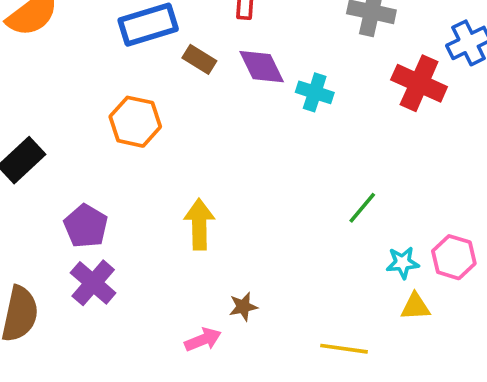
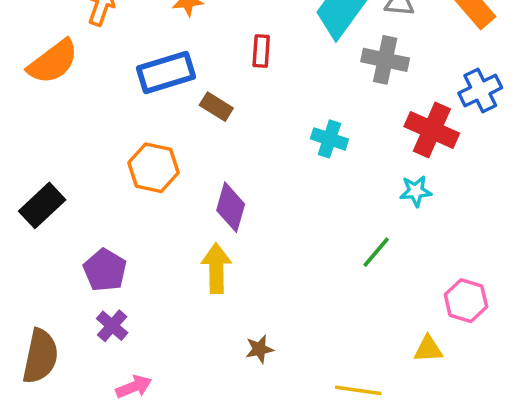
purple diamond: (262, 67) -> (231, 207), moved, turned 42
cyan star: (403, 263) -> (416, 191), moved
purple cross: (93, 283) -> (112, 326), size x0.7
pink arrow: (203, 340) -> (134, 387), moved

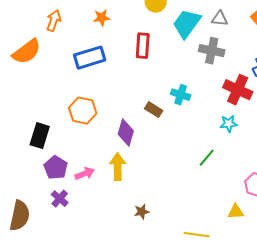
red rectangle: (261, 51) -> (143, 46), size x1.4
brown rectangle: (216, 107) -> (154, 110), moved
black rectangle: (42, 205) -> (40, 136), moved, turned -30
pink arrow: (134, 387) -> (85, 174), moved

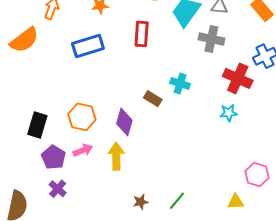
orange hexagon: (83, 111) -> (82, 117), moved
green line: (207, 158) -> (177, 201), moved
pink arrow: (85, 174) -> (83, 150), moved

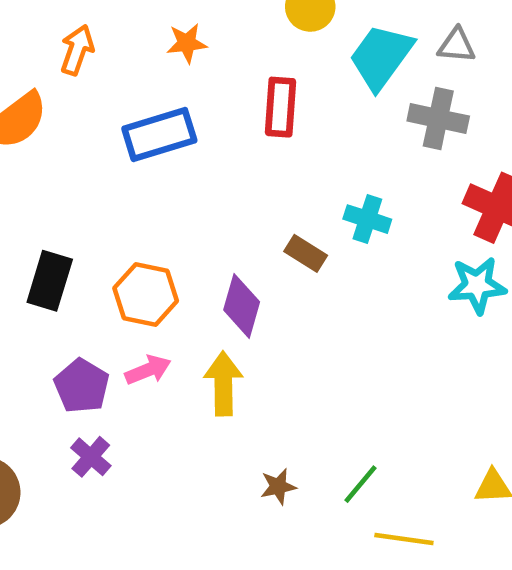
cyan star: (229, 113) -> (477, 285), size x1.4
black rectangle: (37, 125) -> (50, 281), moved

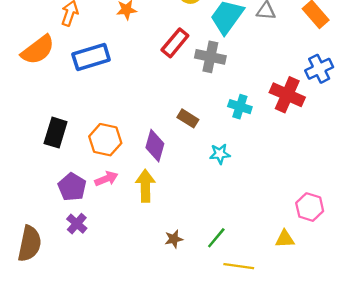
red rectangle: (281, 107) -> (175, 43), turned 36
gray cross: (438, 119) -> (210, 57), moved
blue rectangle: (159, 135) -> (91, 57), moved
cyan cross: (367, 219) -> (240, 107), moved
cyan star: (477, 285) -> (220, 154), moved, size x0.7

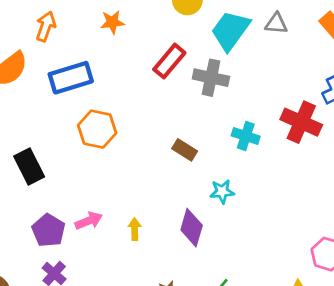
black rectangle: (56, 133) -> (29, 167), turned -44
orange hexagon: (105, 140) -> (97, 129), moved
purple diamond: (155, 146) -> (192, 228), moved
yellow arrow: (145, 186) -> (135, 229), size x0.6

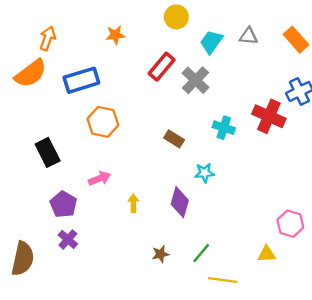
orange arrow: (46, 26) -> (48, 38), moved
cyan trapezoid: (230, 30) -> (211, 42), size x0.7
gray cross: (211, 78) -> (196, 80), turned 32
pink arrow: (89, 221) -> (100, 178), moved

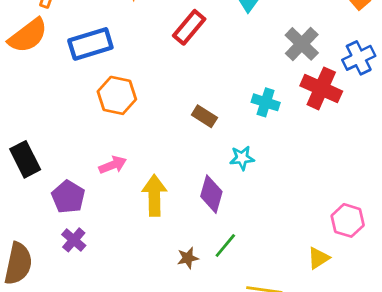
gray cross: (196, 80) -> (302, 44), moved
black rectangle: (48, 152) -> (25, 159), moved
yellow arrow: (133, 203) -> (154, 195), size x1.8
green line: (201, 253) -> (225, 246), moved
yellow triangle: (267, 254) -> (318, 258), turned -30

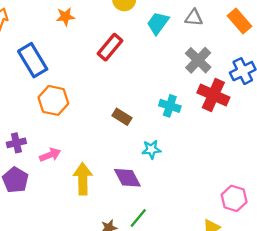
blue rectangle: (90, 44) -> (33, 60), turned 76
purple diamond: (211, 194) -> (127, 178), turned -44
purple cross: (74, 240) -> (16, 143), moved, turned 36

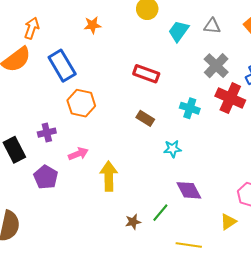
red rectangle: (110, 47) -> (146, 74), moved, turned 70
purple cross: (16, 143) -> (47, 133), moved
purple diamond: (127, 178) -> (189, 190), moved

